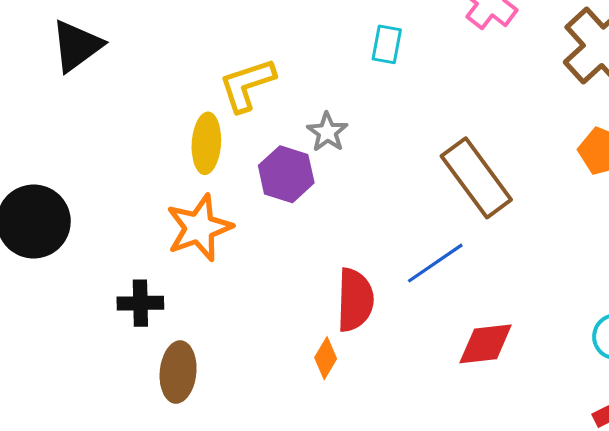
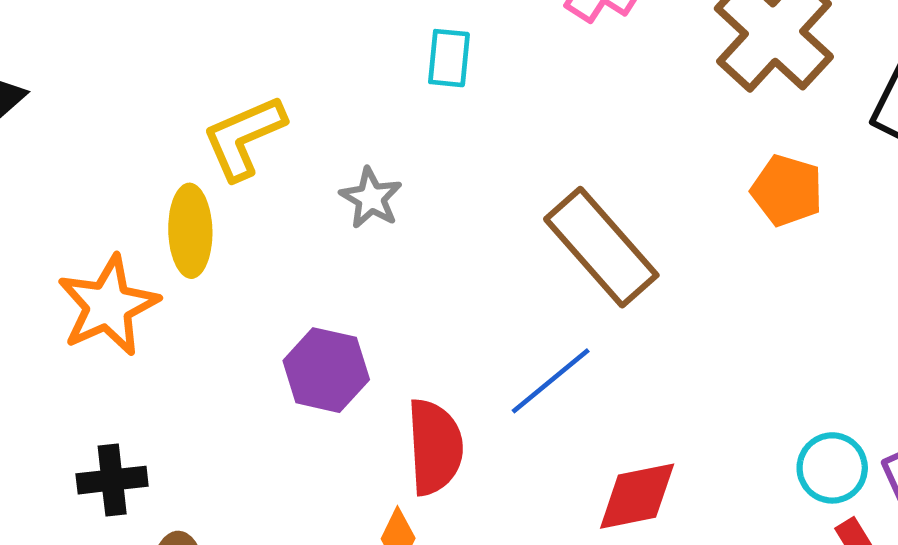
purple hexagon: (286, 174) -> (326, 370), moved
orange star: (199, 228) -> (108, 306), moved

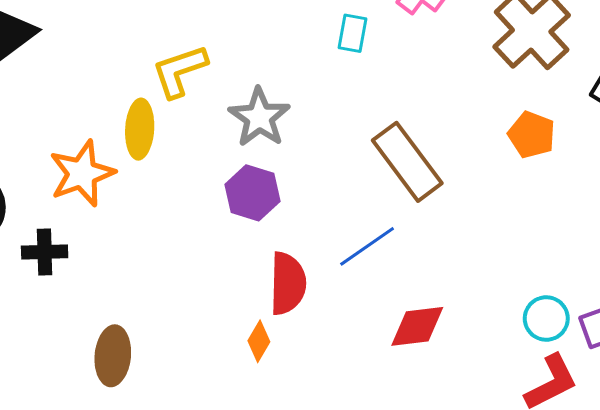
cyan rectangle: (449, 58) -> (353, 33), moved
gray star: (371, 198) -> (259, 117), size x1.5
purple hexagon: (326, 370) -> (252, 193), moved
black cross: (112, 480) -> (45, 252), moved

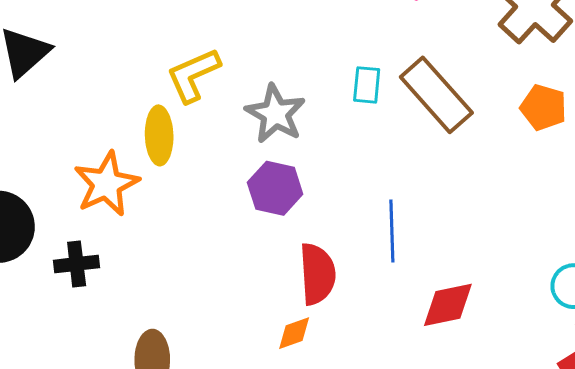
cyan rectangle: (353, 33) -> (367, 85), moved
brown rectangle: (407, 162) -> (436, 95), moved
blue line: (367, 246) -> (392, 231), turned -52
orange diamond: (259, 341) -> (294, 333), turned 45

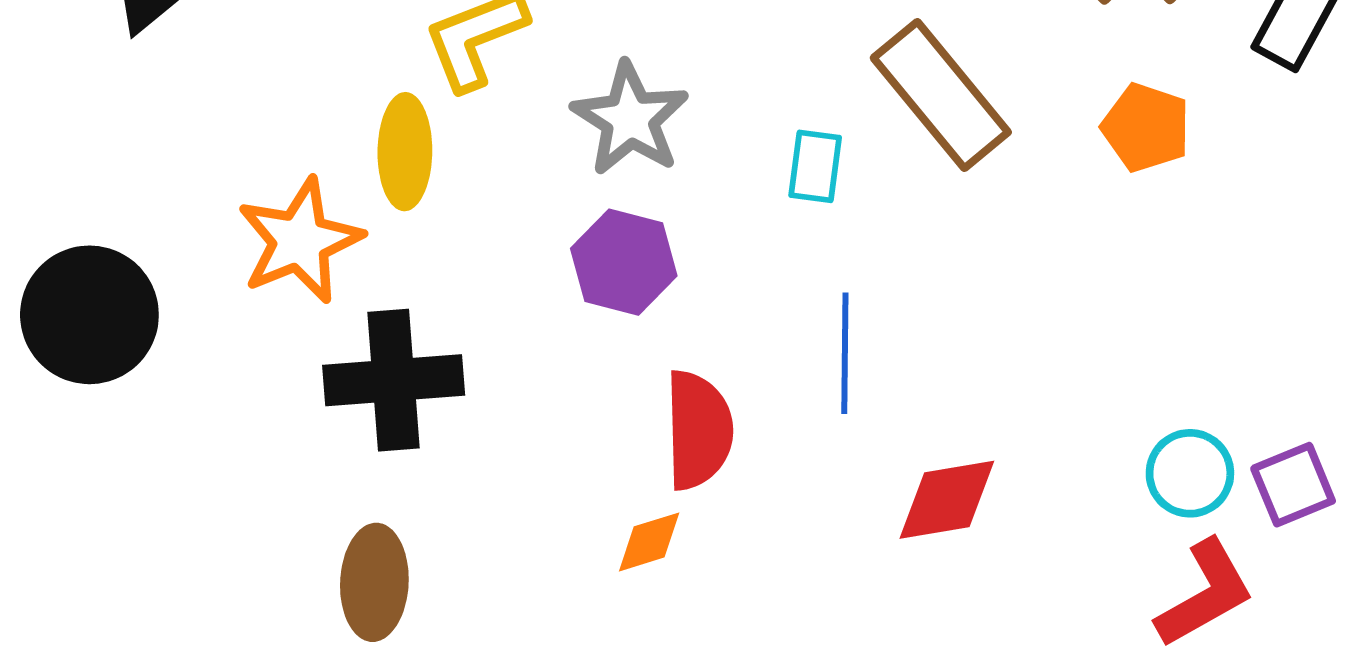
cyan rectangle: (367, 85) -> (815, 166), moved
black cross: (77, 264) -> (394, 380), moved, size x1.6

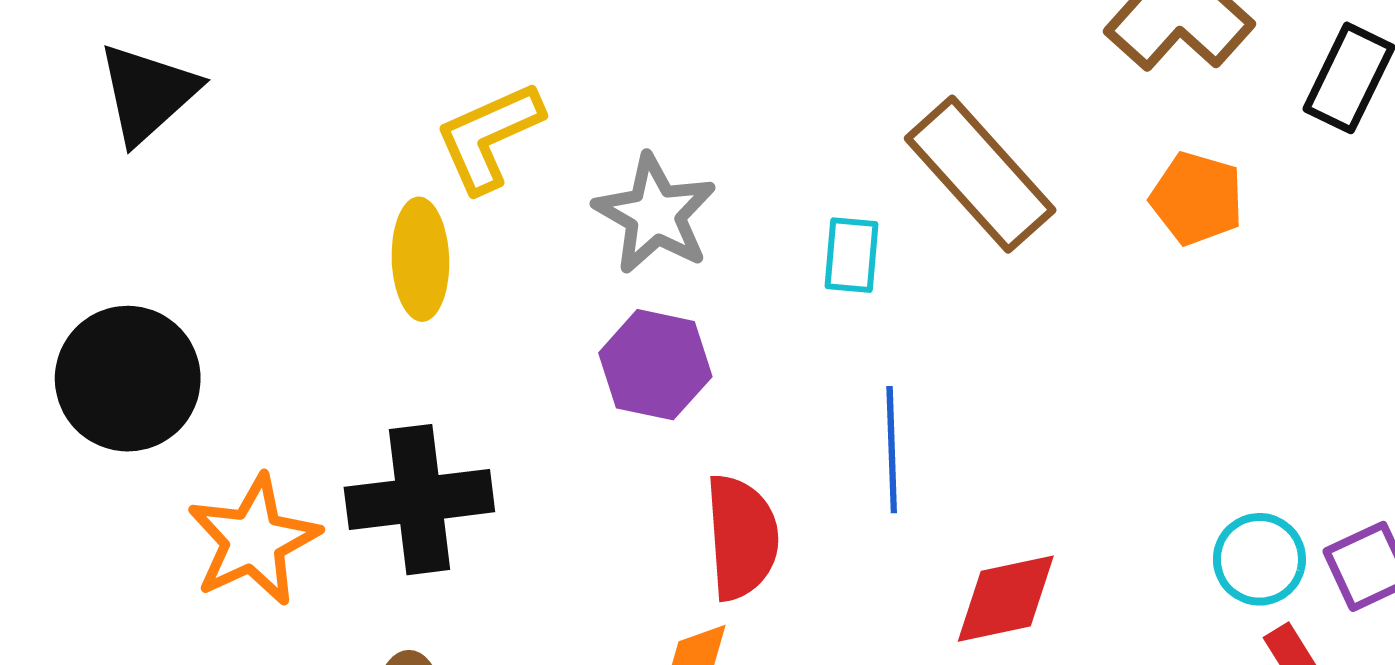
orange star: (300, 241) -> (253, 540), moved
black circle: (89, 315) -> (128, 379), moved

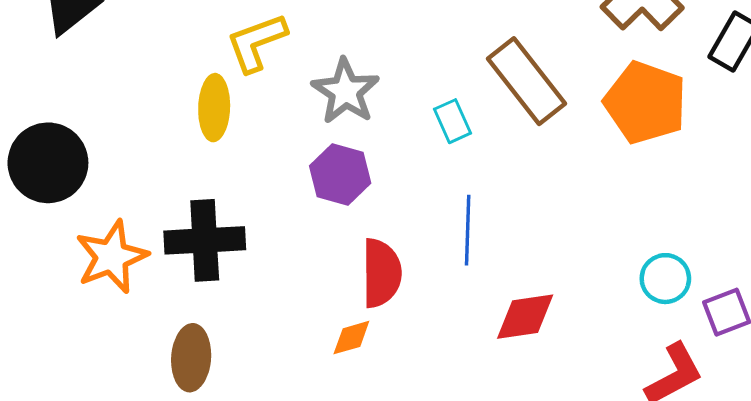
orange pentagon: (1197, 198) -> (645, 103), size x1.6
cyan rectangle: (852, 255) -> (453, 121), turned -33
cyan circle: (1259, 559) -> (665, 279), moved

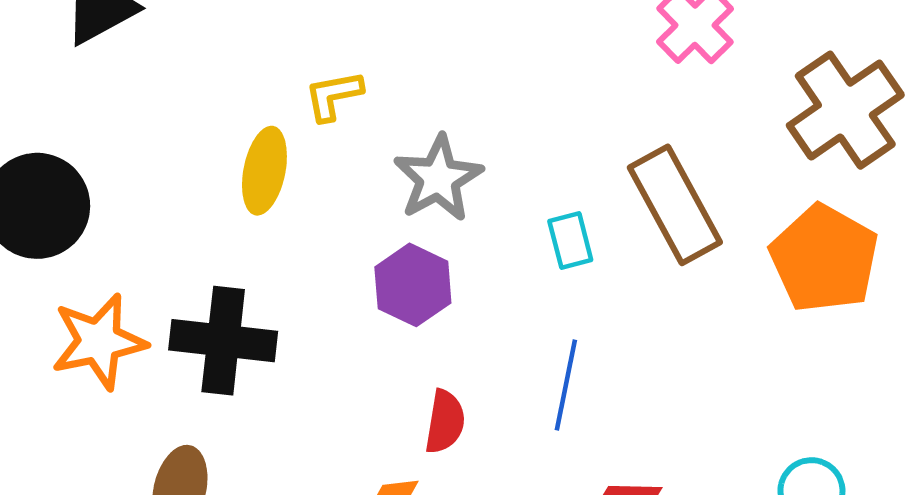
yellow L-shape: (256, 42) -> (334, 96), size x0.7
red semicircle: (381, 273) -> (445, 422), size x0.7

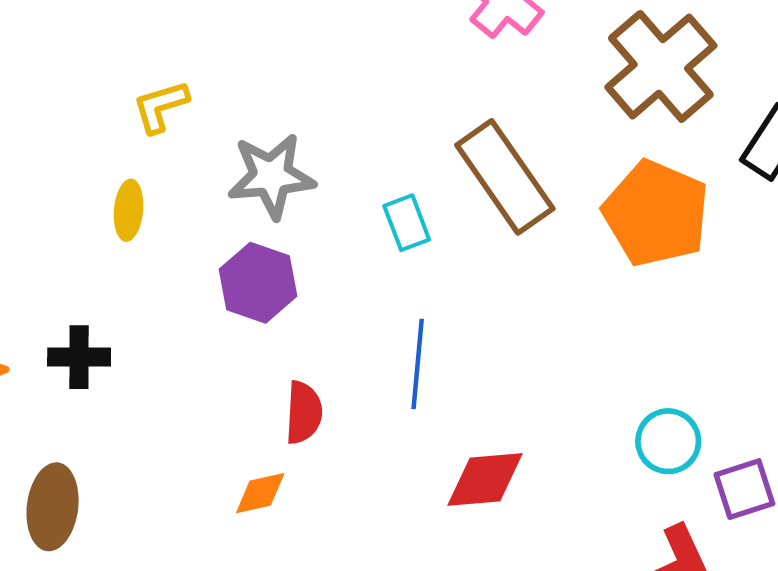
yellow ellipse: (264, 171) -> (129, 210), moved, size x0.7
gray star: (438, 178) -> (271, 176), turned 30
black cross: (223, 341) -> (79, 357), size x0.6

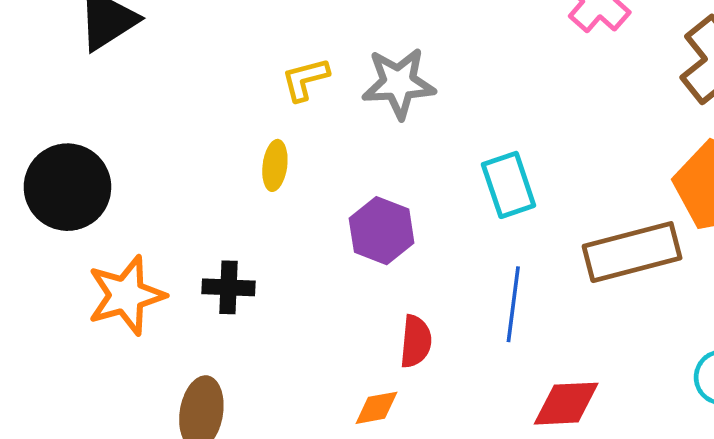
gray star: (271, 176) -> (399, 83), moved
brown rectangle: (505, 177) -> (632, 252), moved, turned -72
cyan rectangle: (407, 223) -> (509, 185), size x1.4

